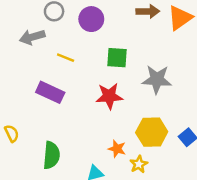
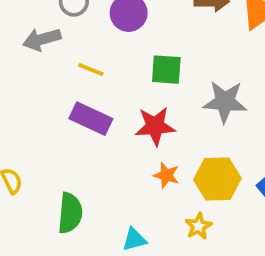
purple rectangle: (50, 92) -> (91, 119), moved
orange star: (117, 149) -> (166, 175), moved

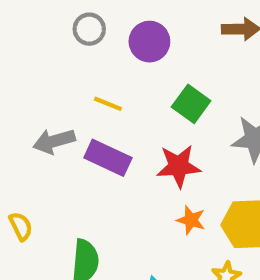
gray arrow: (42, 39) -> (54, 141), moved
green square: (166, 70) -> (191, 104), turned 32

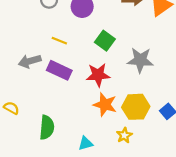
orange star: (191, 220) -> (105, 105), size x1.5
yellow semicircle: (21, 226) -> (11, 108), turned -35

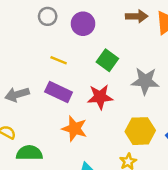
gray arrow: (30, 61) -> (17, 94), moved
orange star: (105, 105) -> (74, 129), moved
green semicircle: (47, 127) -> (29, 153), moved, turned -95

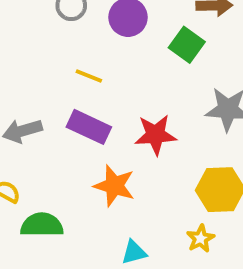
green square: (107, 60) -> (187, 45), moved

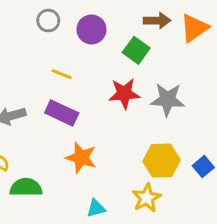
red star: (155, 135) -> (124, 94), moved
yellow star: (200, 239) -> (147, 198), size x1.4

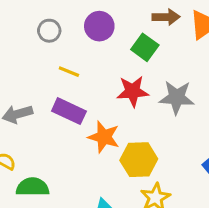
gray circle: (48, 21) -> (49, 31), moved
orange star: (81, 158) -> (104, 137), moved
yellow hexagon: (162, 161) -> (139, 160), moved

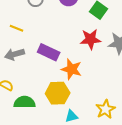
yellow line: (69, 72) -> (17, 28), moved
yellow hexagon: (139, 160) -> (58, 93), moved

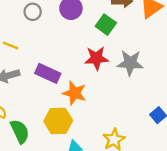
green semicircle: (25, 102) -> (20, 131), turned 65

